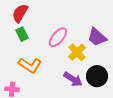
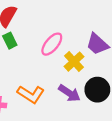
orange L-shape: (30, 65) -> (31, 94), moved

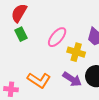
yellow cross: (74, 62) -> (76, 52), turned -30

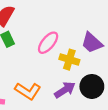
purple arrow: (72, 79) -> (65, 90), turned -66

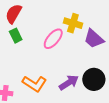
yellow cross: (69, 60) -> (73, 23), moved

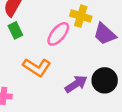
orange L-shape: (34, 84) -> (37, 67), moved

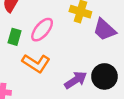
green rectangle: (15, 30) -> (14, 37), moved, turned 42
pink ellipse: (58, 34) -> (42, 30), moved

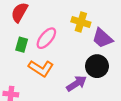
black circle: (104, 76) -> (97, 66), moved

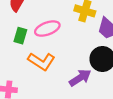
pink ellipse: (46, 38) -> (47, 29), turned 30

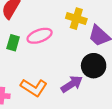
orange L-shape: (41, 61) -> (34, 88), moved

